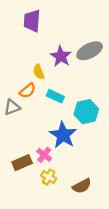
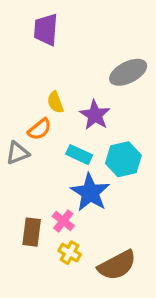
purple star: (61, 56) -> (95, 115), moved
cyan rectangle: (55, 96) -> (79, 155), moved
brown rectangle: (22, 163) -> (32, 232), turned -60
brown semicircle: (82, 186) -> (117, 265), size x1.4

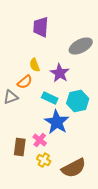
purple trapezoid: (46, 30) -> (41, 27), moved

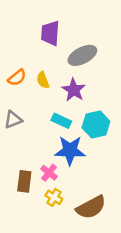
gray ellipse: (81, 46) -> (82, 55), moved
orange semicircle: (25, 82) -> (17, 78), moved
blue star: (57, 122) -> (70, 150), turned -30

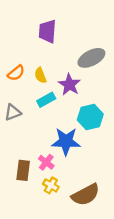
gray ellipse: (82, 55) -> (91, 58), moved
cyan rectangle: (61, 121) -> (46, 100), moved, turned -54

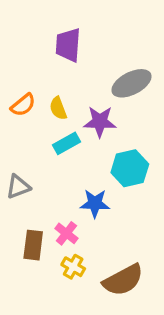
purple star: (69, 85) -> (100, 122), turned -30
gray triangle: (13, 112) -> (18, 187), moved
blue star: (66, 141) -> (95, 203), size x0.7

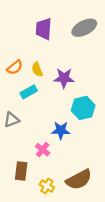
gray ellipse: (131, 83) -> (84, 28), moved
cyan rectangle: (66, 143) -> (29, 92), moved
brown rectangle: (33, 245) -> (21, 171), moved
yellow cross: (73, 267) -> (47, 186), moved

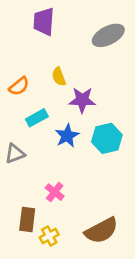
purple trapezoid: (44, 29) -> (44, 22), moved
yellow semicircle: (37, 69) -> (59, 77), moved
blue star: (61, 130) -> (67, 136), moved, turned -30
yellow cross: (47, 186) -> (49, 236), moved, turned 32

